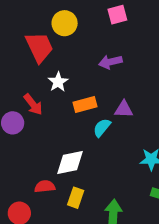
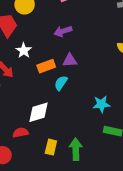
purple triangle: (124, 109) -> (70, 60), moved
yellow rectangle: (76, 198) -> (51, 147), moved

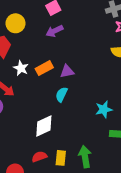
purple arrow: (63, 31) -> (54, 31), moved
orange rectangle: (46, 66) -> (44, 68), moved
red semicircle: (21, 133) -> (39, 157), moved

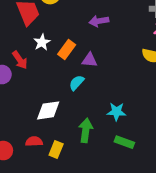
purple arrow: (54, 31) -> (99, 21), moved
orange rectangle: (44, 68) -> (67, 50), turned -42
green arrow: (85, 157) -> (86, 130), moved

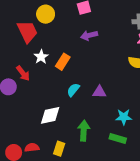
purple triangle: (90, 60) -> (99, 92), moved
cyan star: (116, 112) -> (124, 117), moved
red semicircle: (34, 141) -> (32, 148), moved

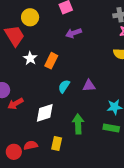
red arrow: (23, 73) -> (15, 104), moved, turned 105

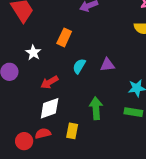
white star: (30, 58) -> (33, 53), moved
red arrow: (15, 104) -> (49, 82), moved
white diamond: (45, 113) -> (50, 108), moved

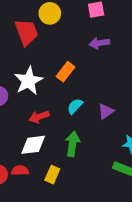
white star: (33, 53) -> (29, 81), size x1.6
purple triangle: (107, 65) -> (106, 111), turned -42
green arrow: (96, 108) -> (73, 144), moved

